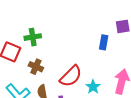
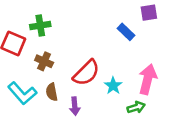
blue rectangle: (104, 42) -> (126, 32), turned -56

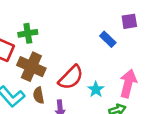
brown cross: (44, 61) -> (31, 67), size x1.6

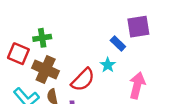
purple square: (129, 21) -> (138, 27), size x1.5
cyan star: (96, 89) -> (108, 65), moved

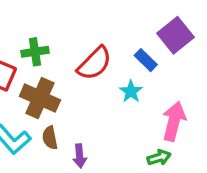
purple square: (138, 27) -> (176, 35), turned -30
red semicircle: (83, 80) -> (95, 63), moved

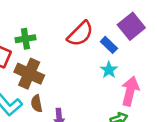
red semicircle: (95, 63) -> (80, 34), moved
cyan star: (131, 91) -> (109, 70), moved

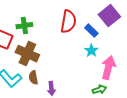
red semicircle: (80, 34) -> (68, 22), turned -35

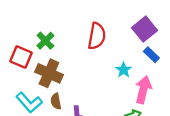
green cross: (24, 26) -> (45, 41), turned -35
blue rectangle: (91, 31) -> (151, 55), moved

